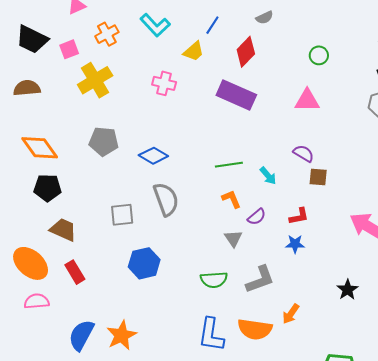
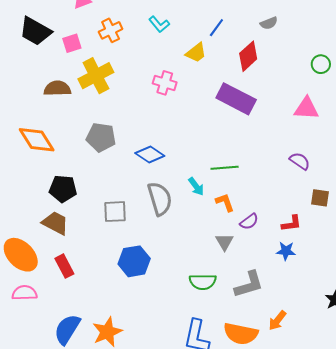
cyan L-shape: (155, 25) -> (159, 24), size x0.7
brown semicircle: (27, 88) -> (57, 88), moved
cyan arrow: (268, 176) -> (196, 186), moved
brown square: (318, 177) -> (320, 198), moved
black pentagon: (48, 188) -> (63, 189), moved

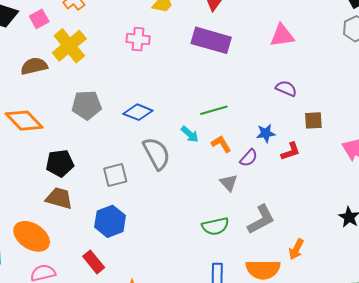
blue star: (286, 251) -> (266, 133), moved
blue hexagon: (134, 261) -> (110, 221), moved
red rectangle: (64, 266) -> (94, 262), moved

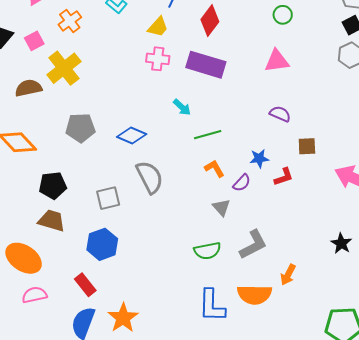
pink cross: (138, 39) -> (158, 59), moved
cyan arrow: (190, 134) -> (182, 107), moved

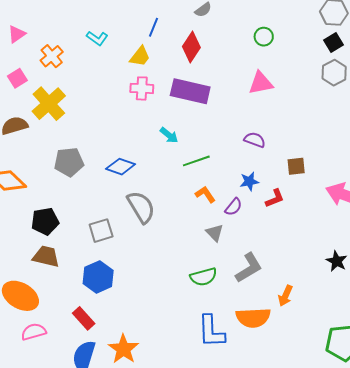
purple semicircle: (280, 114) -> (255, 140), moved

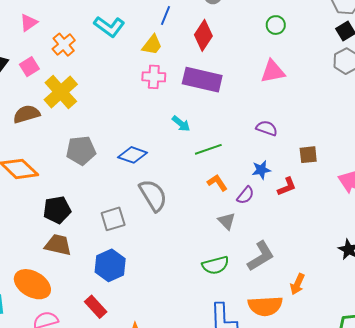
cyan L-shape: (97, 38) -> (109, 27), size x1.4

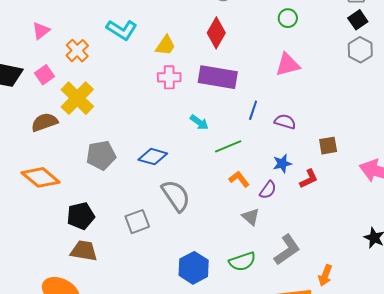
blue line: (166, 16) -> (253, 110), moved
blue hexagon: (110, 265) -> (194, 268), moved

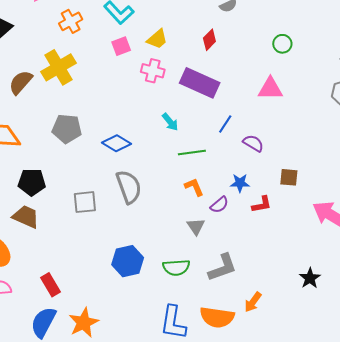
red diamond: (216, 33) -> (209, 40), size x0.7
pink square: (44, 75) -> (121, 46), moved
brown semicircle: (45, 122) -> (21, 82), turned -44

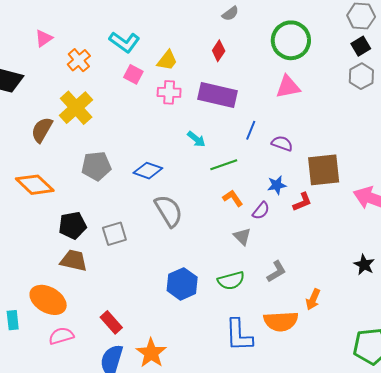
green circle: (282, 44) -> (291, 40), size x2.0
pink square: (121, 46) -> (133, 74), turned -30
brown square: (289, 177) -> (324, 170), size x1.8
gray square: (85, 202) -> (114, 234), moved
gray L-shape: (223, 268) -> (276, 271), size x0.7

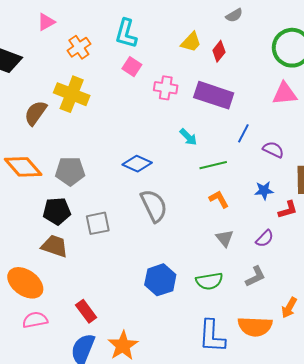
cyan L-shape: (124, 42) -> (126, 34), turned 64
yellow trapezoid: (167, 60) -> (191, 42), moved
yellow cross: (76, 108) -> (72, 94), turned -32
gray pentagon: (96, 166) -> (70, 171), moved
purple semicircle: (261, 211) -> (265, 239), moved

